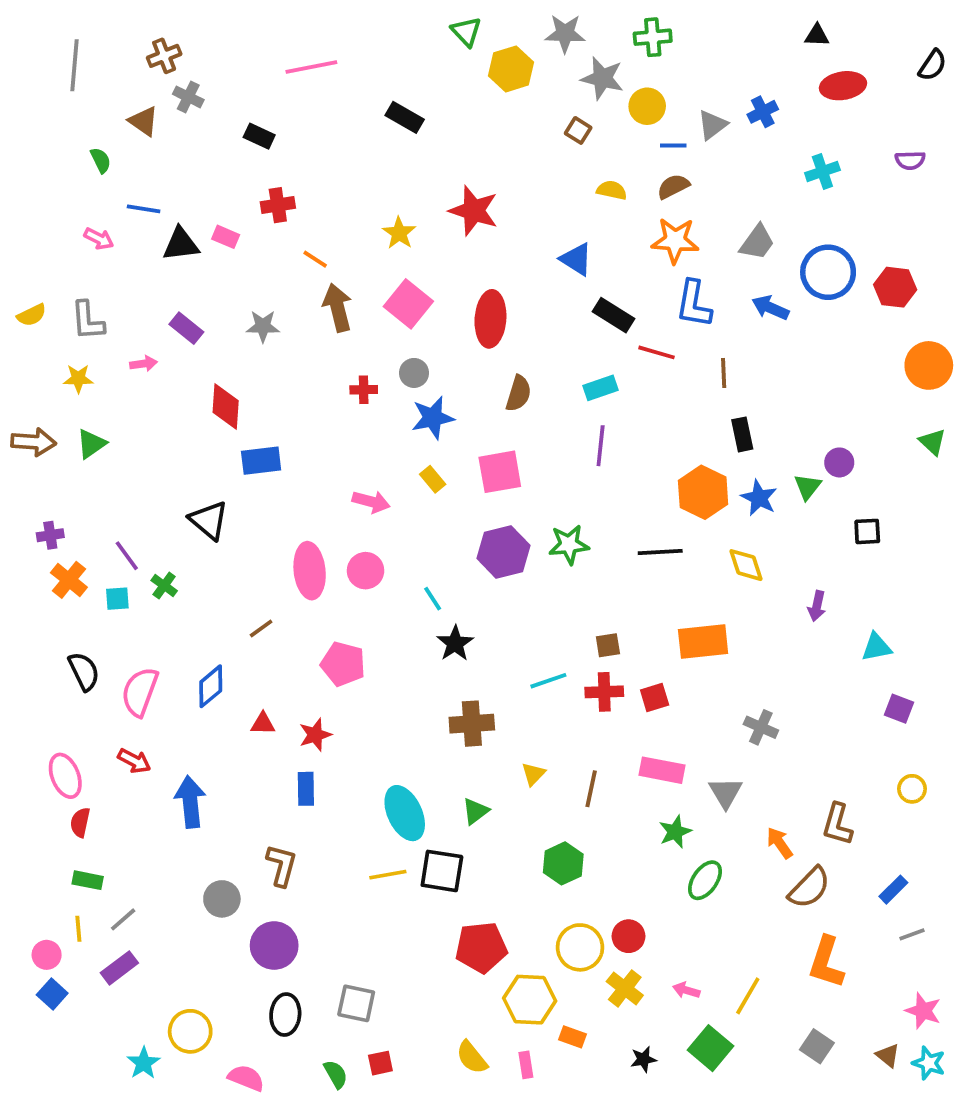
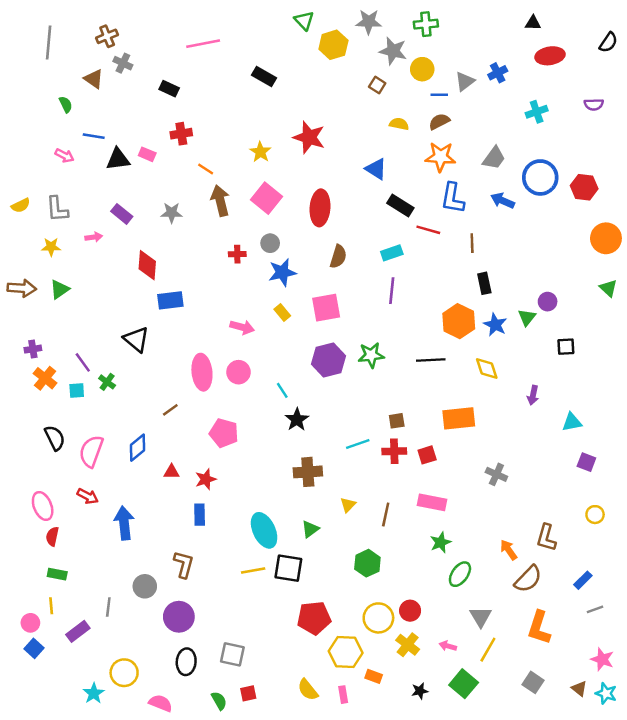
gray triangle: (725, 793) -> (481, 617), moved
gray line: (123, 919) -> (108, 607), moved, turned -42

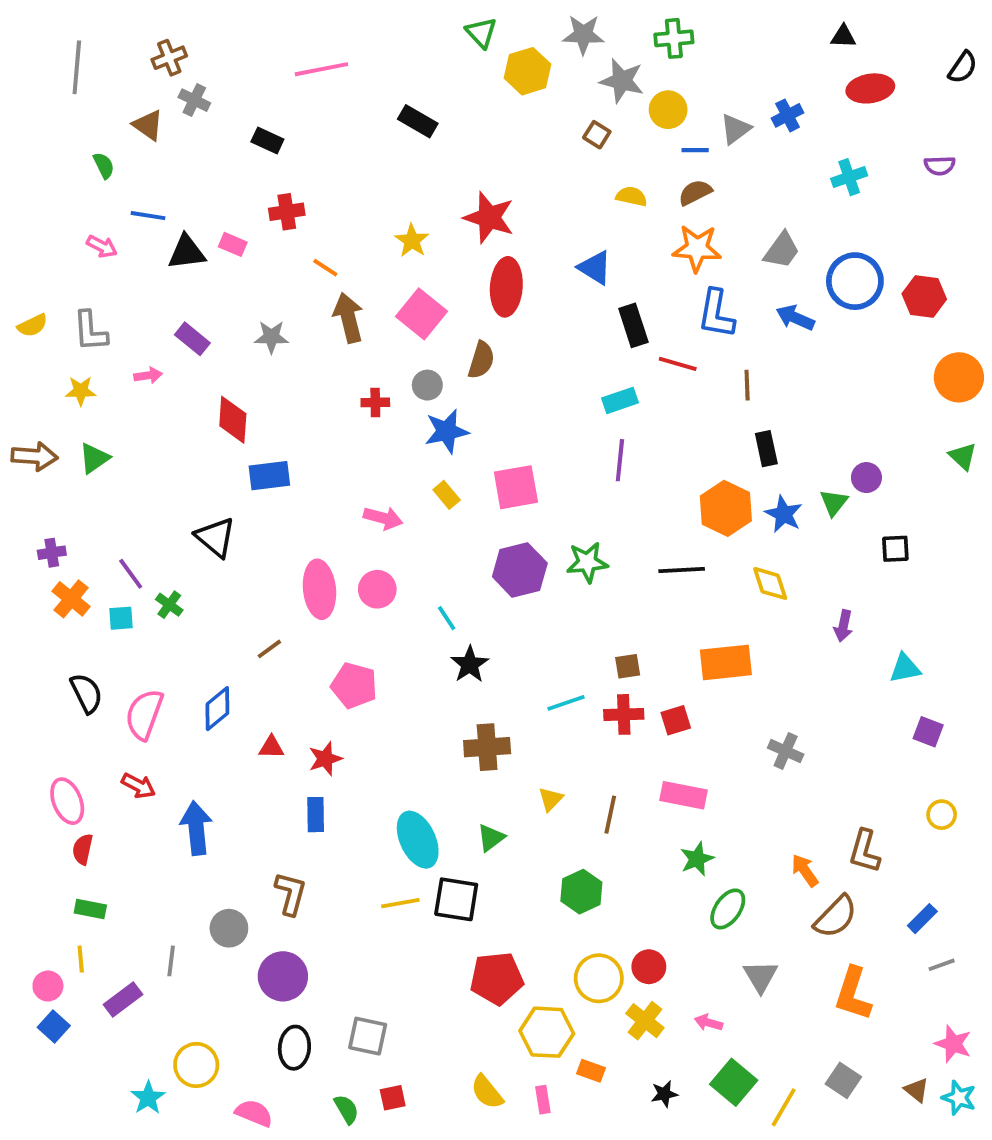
black rectangle: (400, 205) -> (633, 325), turned 40
red ellipse: (320, 208) -> (506, 287), moved
brown semicircle: (338, 257) -> (481, 360), moved
yellow line: (488, 650) -> (784, 1107), moved

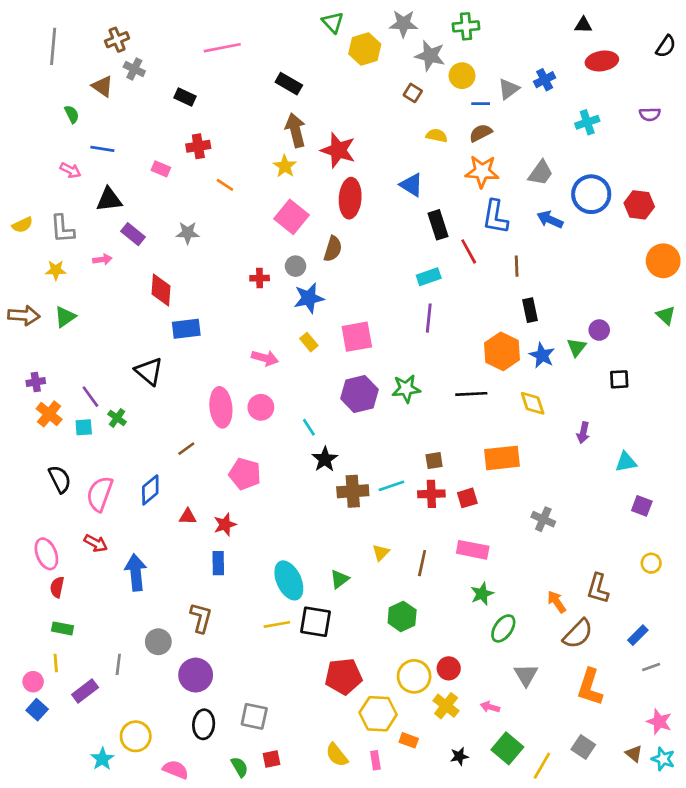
black triangle: (187, 252) -> (109, 200), moved
brown arrow: (348, 318) -> (296, 130), moved
red line: (678, 364) -> (469, 251), turned 45
brown cross: (487, 747) -> (353, 491), moved

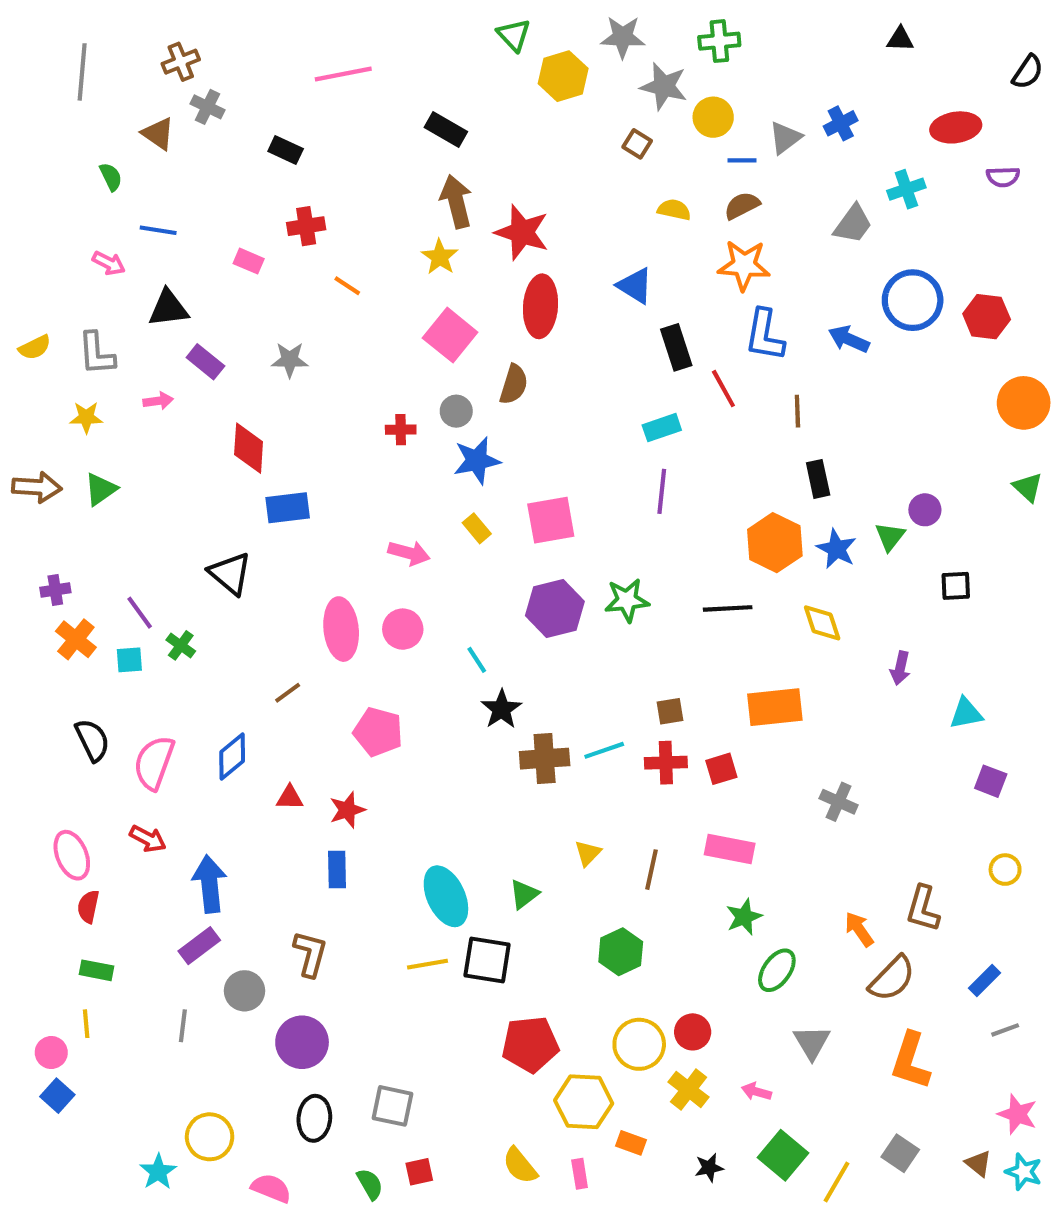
red ellipse: (602, 61) -> (956, 127), moved
gray trapezoid: (541, 173) -> (853, 224), moved
purple rectangle: (85, 691) -> (199, 946), moved

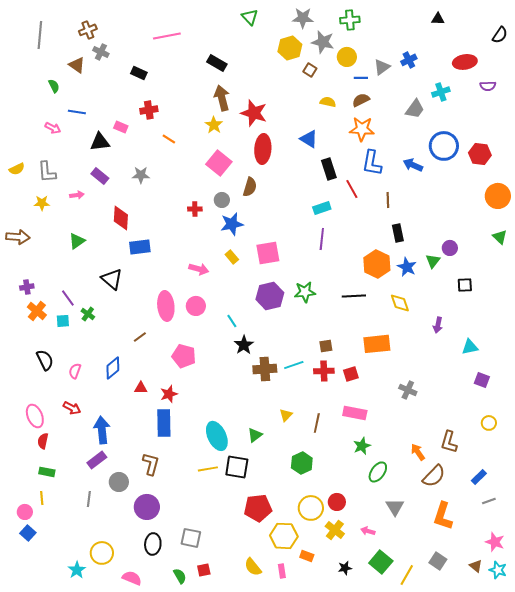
yellow hexagon: (563, 76) -> (290, 48), moved
black triangle: (168, 308) -> (100, 142), moved
green triangle: (101, 489) -> (77, 241), moved
pink semicircle: (154, 763) -> (75, 371), size x0.6
blue rectangle: (337, 870) -> (164, 423), size x1.5

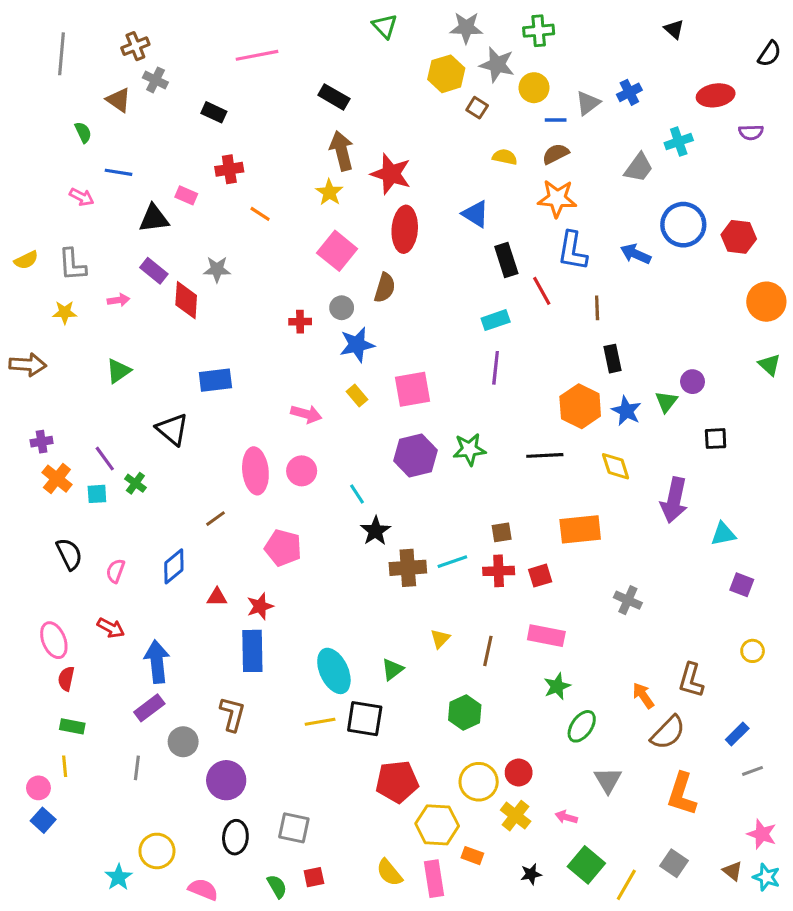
black triangle: (438, 19) -> (674, 29), turned 40
red diamond: (121, 218) -> (186, 300), moved
purple arrow: (438, 325) -> (674, 500), size x1.8
pink rectangle: (282, 571) -> (434, 879), size x1.6

